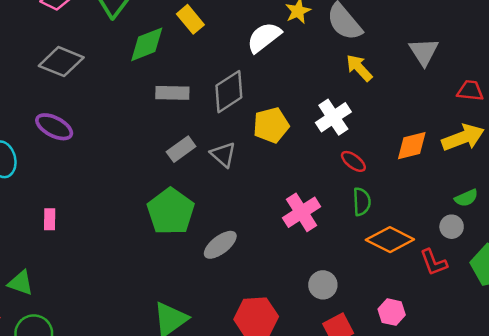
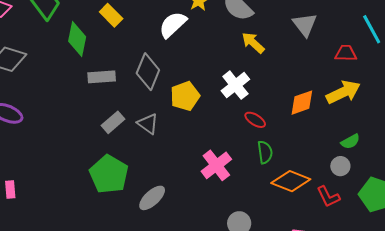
green diamond: (147, 44) -> (77, 39), turned -52
gray diamond: (229, 92) -> (148, 72), turned -30

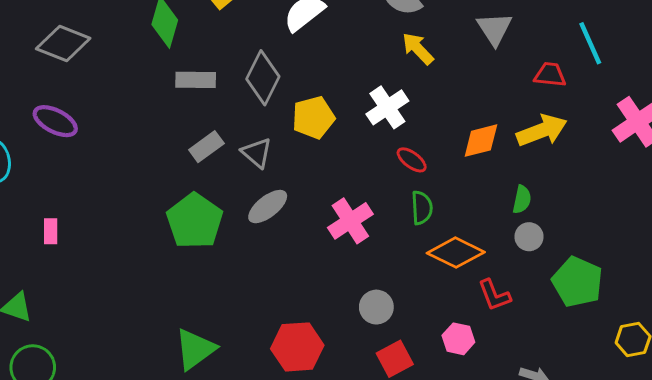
green semicircle: (350, 141) -> (522, 199), moved, turned -54
red L-shape: (328, 197) -> (494, 295), moved
gray ellipse: (152, 198) -> (268, 207), moved

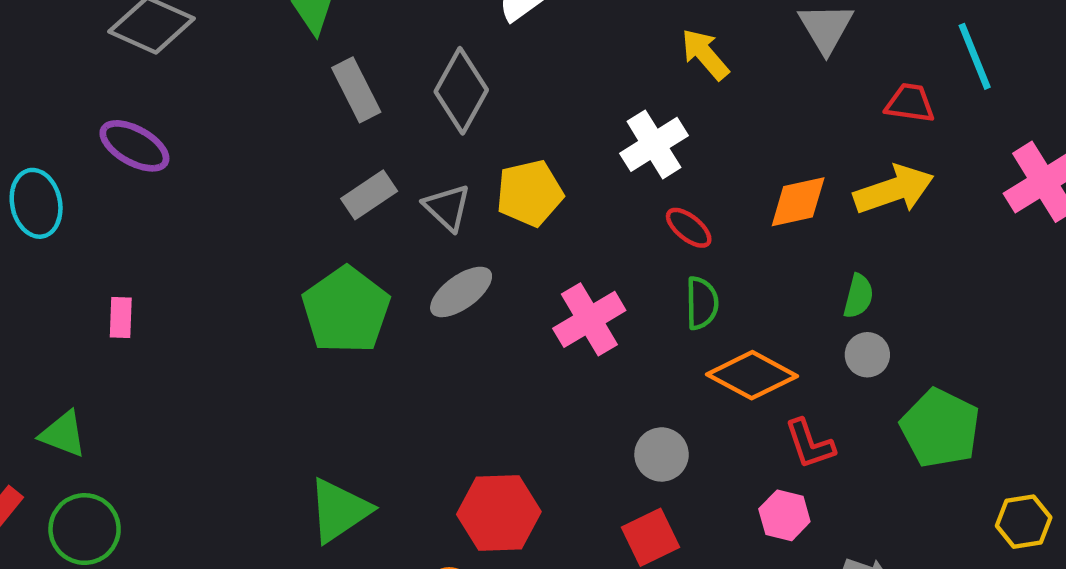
gray rectangle: (196, 80) -> (356, 90), turned 60
yellow pentagon: (313, 117) -> (530, 193), moved
gray circle: (376, 307) -> (662, 454), moved
pink hexagon: (458, 339) -> (784, 515), moved

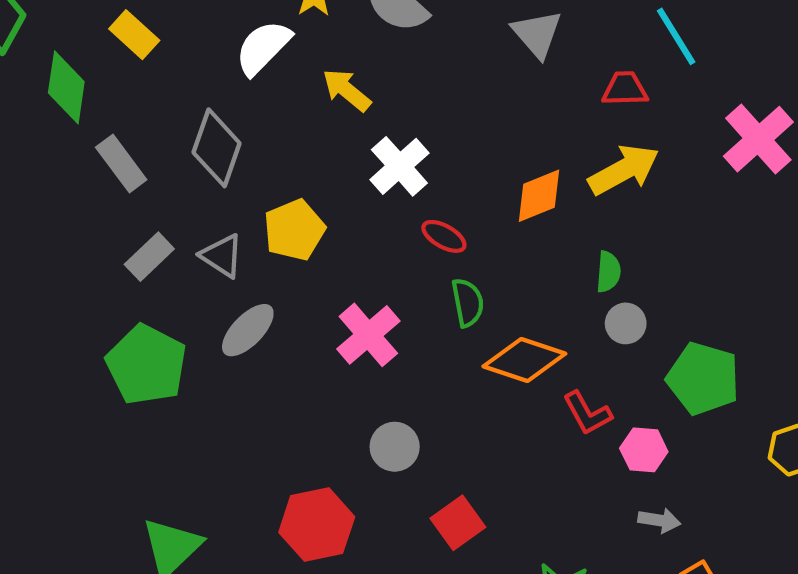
yellow arrow: (705, 54) -> (347, 90), moved
gray circle: (662, 454) -> (395, 447), moved
pink hexagon: (784, 515) -> (644, 450), moved

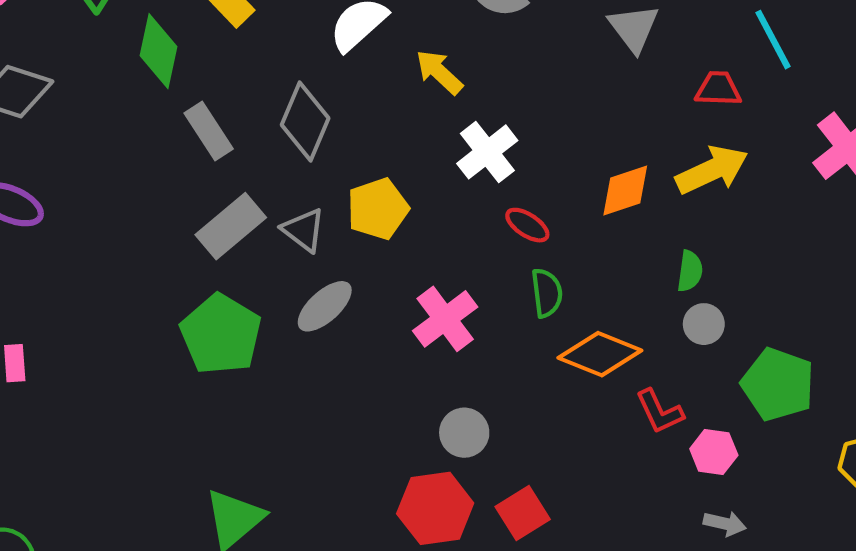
gray rectangle: (149, 257) -> (231, 226), size x1.4
red hexagon: (317, 525) -> (435, 508), moved

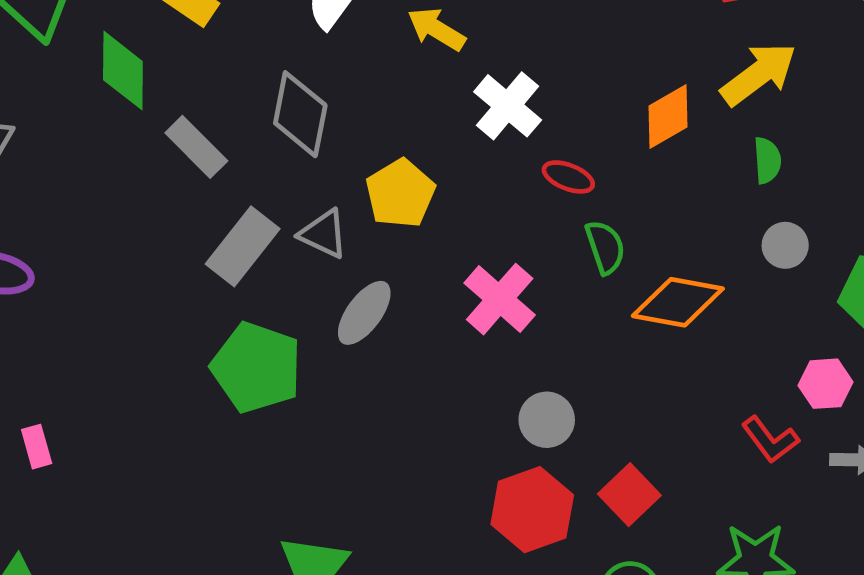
green semicircle: (690, 271) -> (767, 160), moved
red L-shape: (660, 412) -> (770, 440), moved

